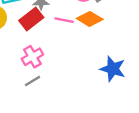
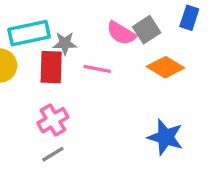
red rectangle: (31, 19) -> (51, 67), turned -50
orange diamond: (90, 19) -> (165, 67), moved

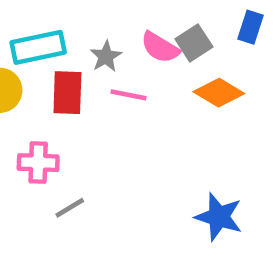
gray star: (65, 43) -> (106, 56), moved, turned -30
pink cross: (53, 120) -> (38, 163), moved, turned 32
blue star: (165, 137) -> (219, 217), moved

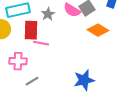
pink line: (128, 95) -> (41, 43), moved
blue star: (219, 217) -> (84, 80), moved, turned -30

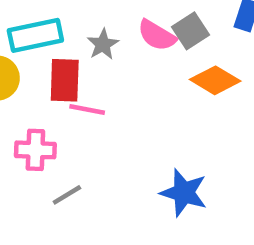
blue star: (84, 80) -> (184, 193), turned 30

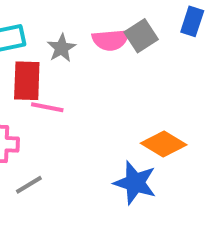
pink semicircle: (157, 35) -> (111, 40), turned -36
orange diamond: (215, 80) -> (164, 144), moved

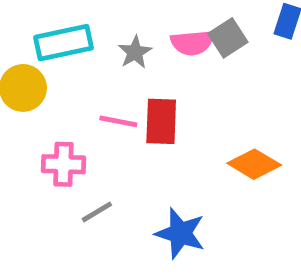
red rectangle: (27, 81) -> (161, 121), moved
blue star: (135, 183) -> (180, 233), moved

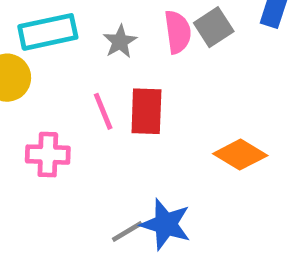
pink semicircle: (192, 43) -> (178, 32), turned -93
pink line: (118, 121) -> (103, 111), turned 57
gray line: (97, 212) -> (127, 231), moved

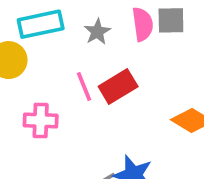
gray square: (214, 27) -> (171, 20), turned 32
red rectangle: (146, 111) -> (118, 86), turned 57

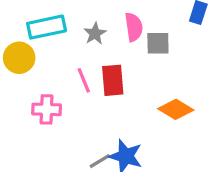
gray square: (171, 20) -> (158, 43), moved
red rectangle: (118, 86) -> (113, 80), turned -64

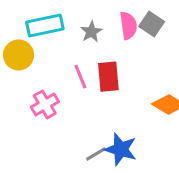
gray square: (158, 43) -> (152, 24), moved, turned 35
pink cross: (47, 109) -> (45, 104), turned -32

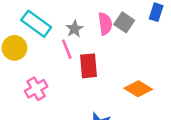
cyan rectangle: (45, 26) -> (36, 24), turned 48
pink line: (80, 77) -> (67, 49), moved

